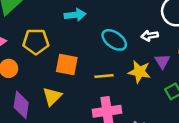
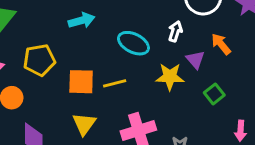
white arrow: (150, 36) -> (175, 31), turned 126
yellow line: (104, 76) -> (115, 83), moved
yellow triangle: (52, 96) -> (84, 124), moved

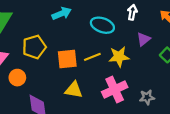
purple triangle: (195, 60) -> (144, 39), moved, turned 40
yellow star: (170, 77) -> (119, 57), moved
yellow triangle: (84, 124) -> (74, 90), turned -48

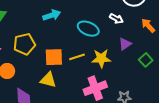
white arrow: (132, 12) -> (116, 19), turned 104
yellow triangle: (74, 90) -> (48, 80), moved

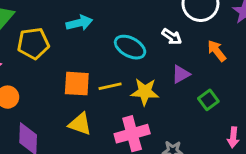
yellow pentagon: (24, 44) -> (33, 43), moved
yellow triangle: (48, 80) -> (80, 124), moved

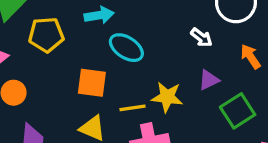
cyan ellipse: (130, 47) -> (126, 48), moved
yellow line: (110, 86) -> (133, 108), moved
green square: (208, 100) -> (238, 111), size x1.5

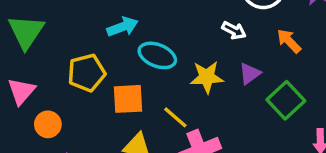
yellow pentagon: (46, 35) -> (87, 73), moved
yellow star: (167, 97) -> (207, 77), moved
yellow line: (133, 108) -> (175, 117), turned 60

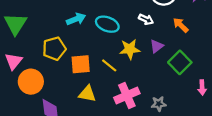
cyan ellipse: (157, 55) -> (107, 24), moved
yellow line: (175, 117) -> (109, 65), moved
orange circle: (48, 124) -> (31, 82), size x1.5

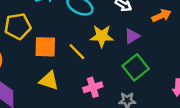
orange arrow: (181, 25) -> (161, 16), turned 105
green square: (180, 62) -> (136, 67), moved
pink cross: (127, 95) -> (93, 87), size x0.7

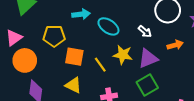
purple triangle: (132, 36) -> (148, 58), size x1.5

